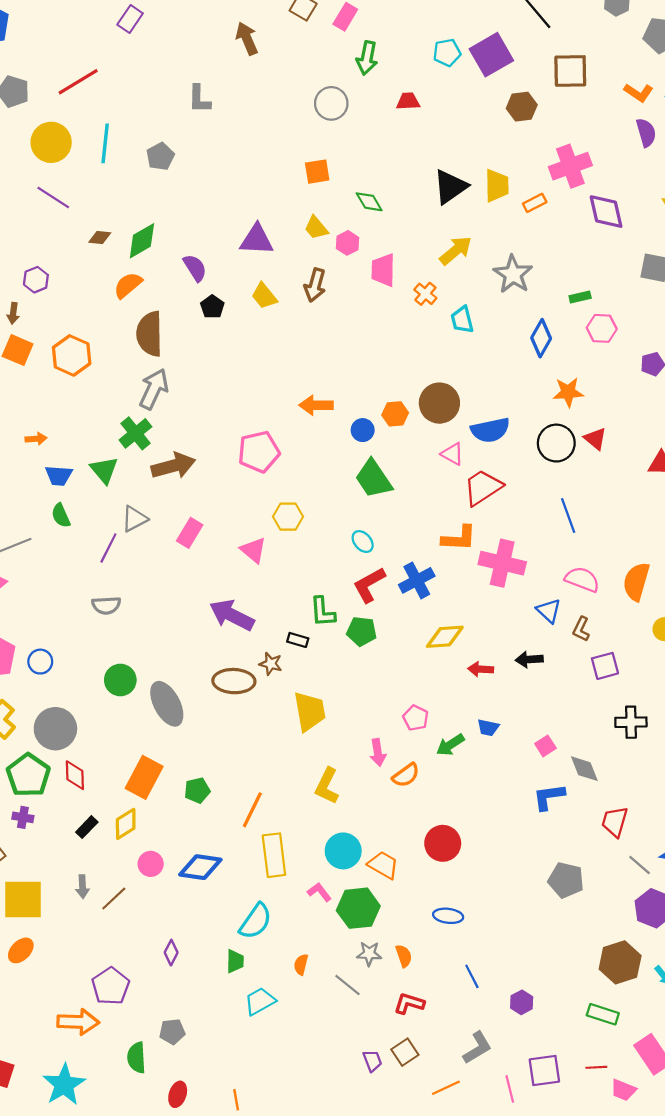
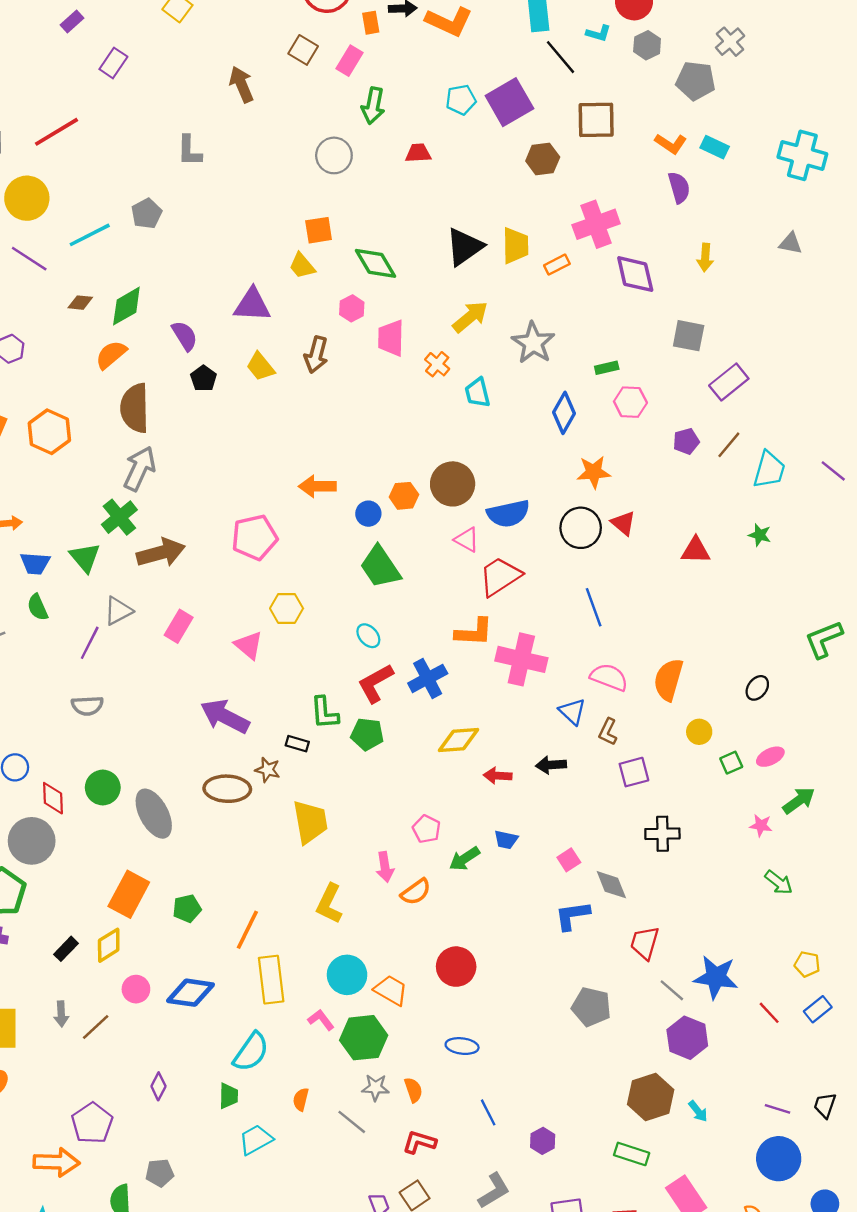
cyan line: (105, 143) -> (90, 235), moved, turned 57
green diamond: (369, 202) -> (375, 263), size x1.4
yellow trapezoid: (316, 228) -> (302, 266), moved
red diamond: (75, 775) -> (53, 798), moved

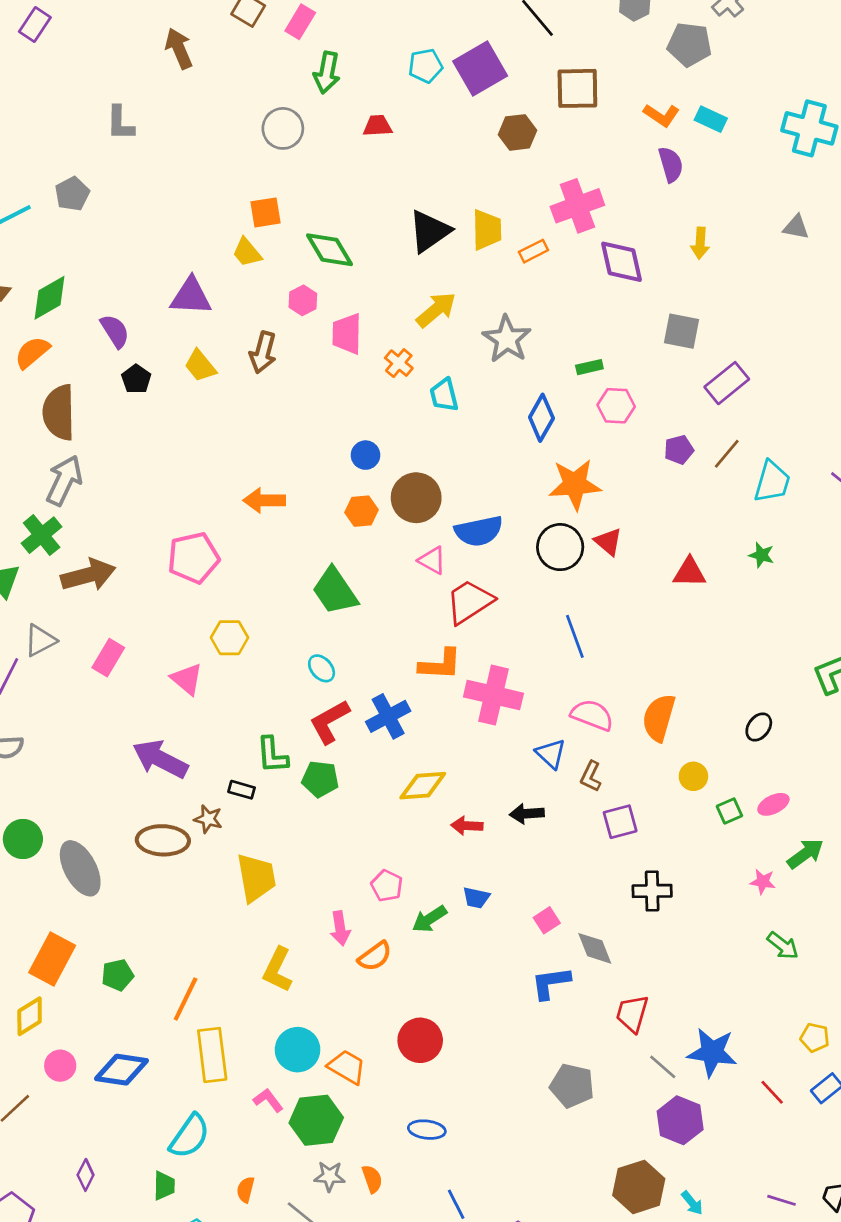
orange star: (594, 472) -> (575, 484), size x1.4
blue circle: (368, 514) -> (365, 455), moved

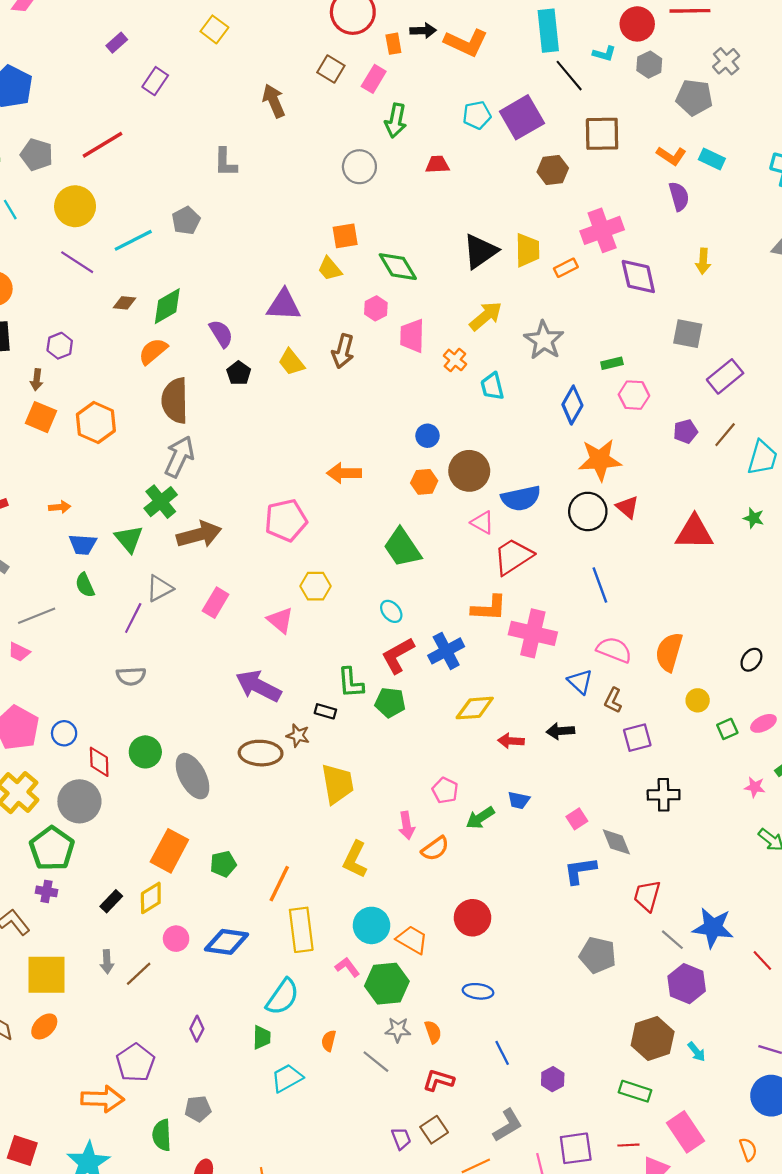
red triangle: (689, 572) -> (694, 532), size x1.4

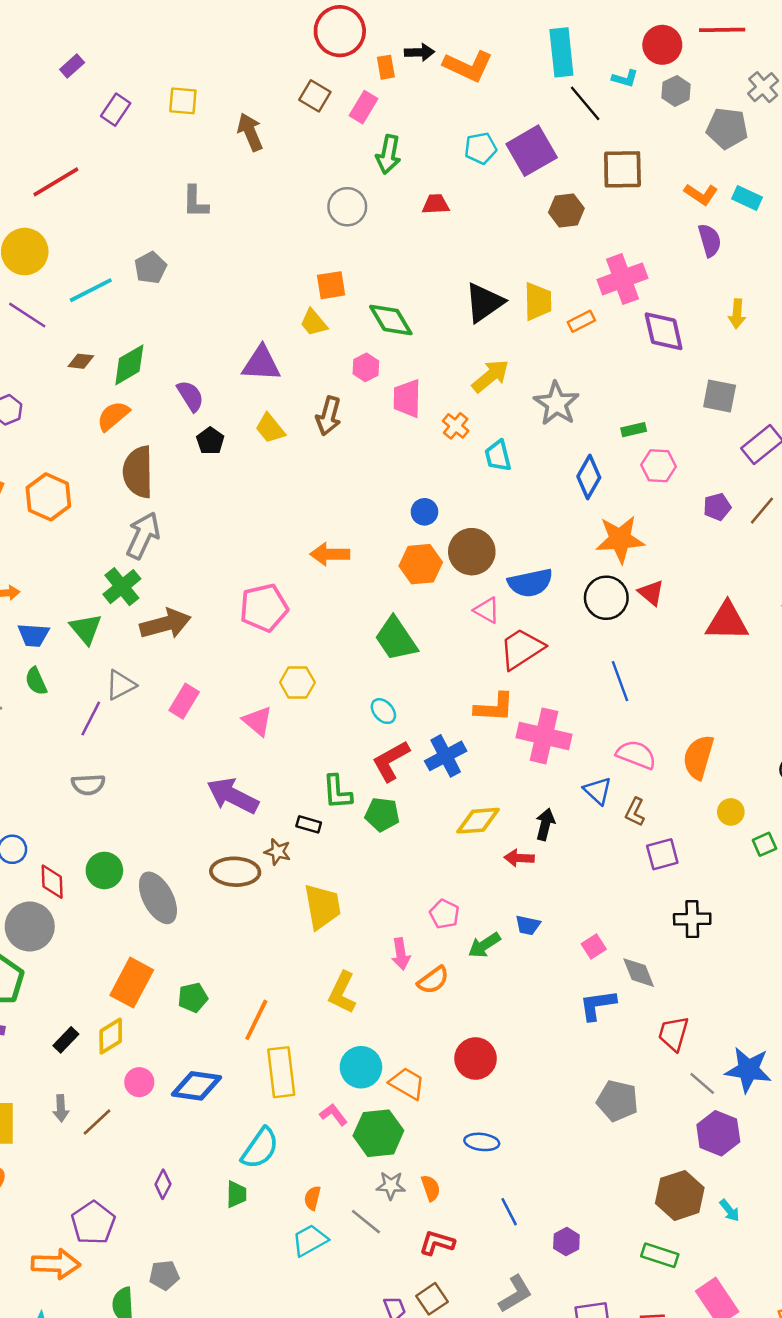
yellow square: (214, 29) -> (183, 101), moved, turned -32
orange hexagon: (424, 482) -> (421, 564), size x1.4
black arrow: (560, 731) -> (545, 824), moved, turned 108
cyan trapezoid: (287, 1078) -> (310, 1240), moved

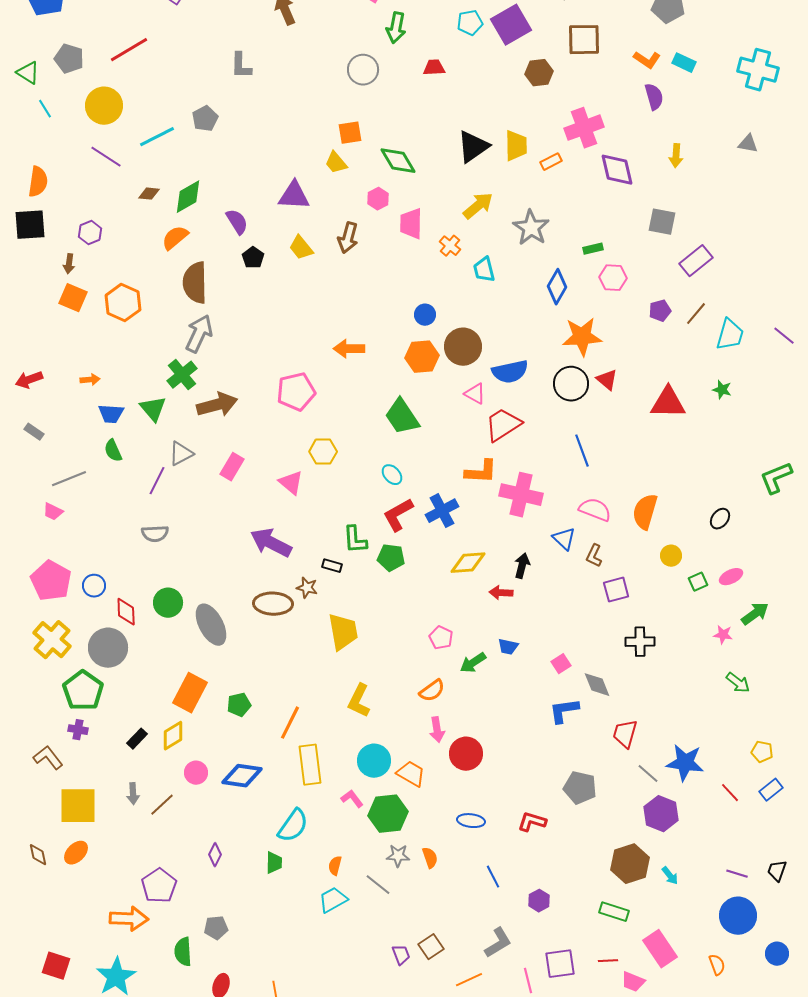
pink arrow: (401, 954) -> (437, 730), moved
red L-shape: (437, 1243) -> (532, 822), moved

